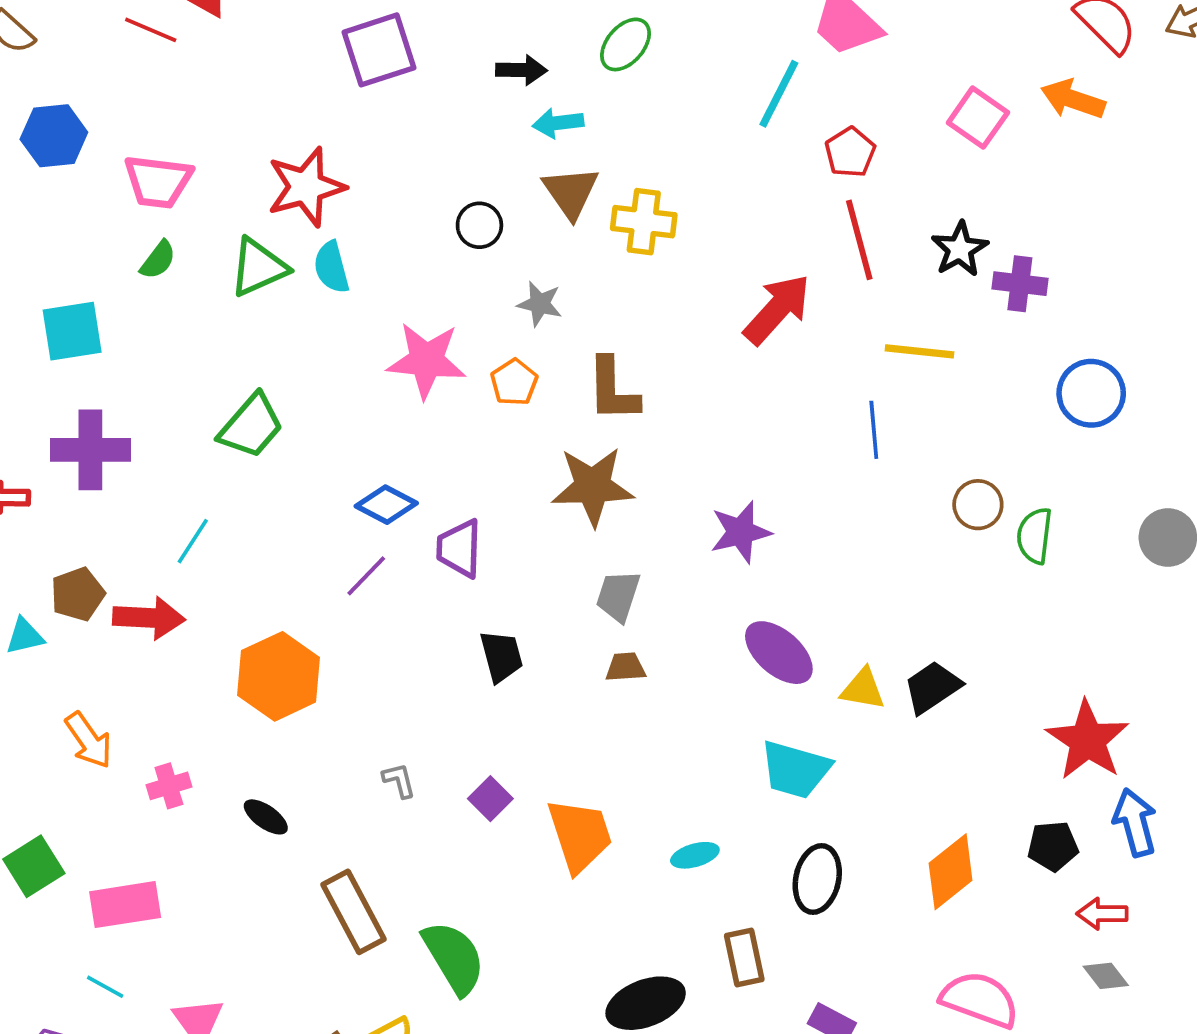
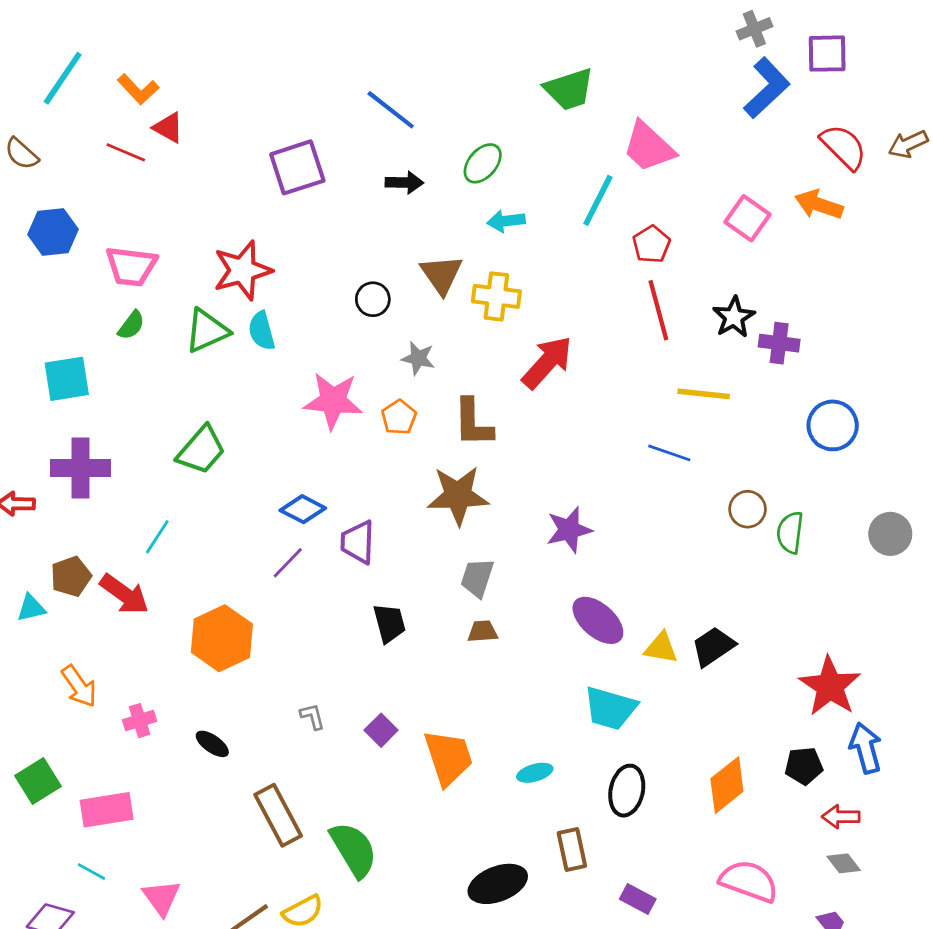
cyan arrow: (558, 123) -> (506, 221), moved
red arrow: (777, 309) -> (547, 362), moved
blue line: (874, 430) -> (669, 453), turned -66
red arrow: (149, 618) -> (124, 594), turned 33

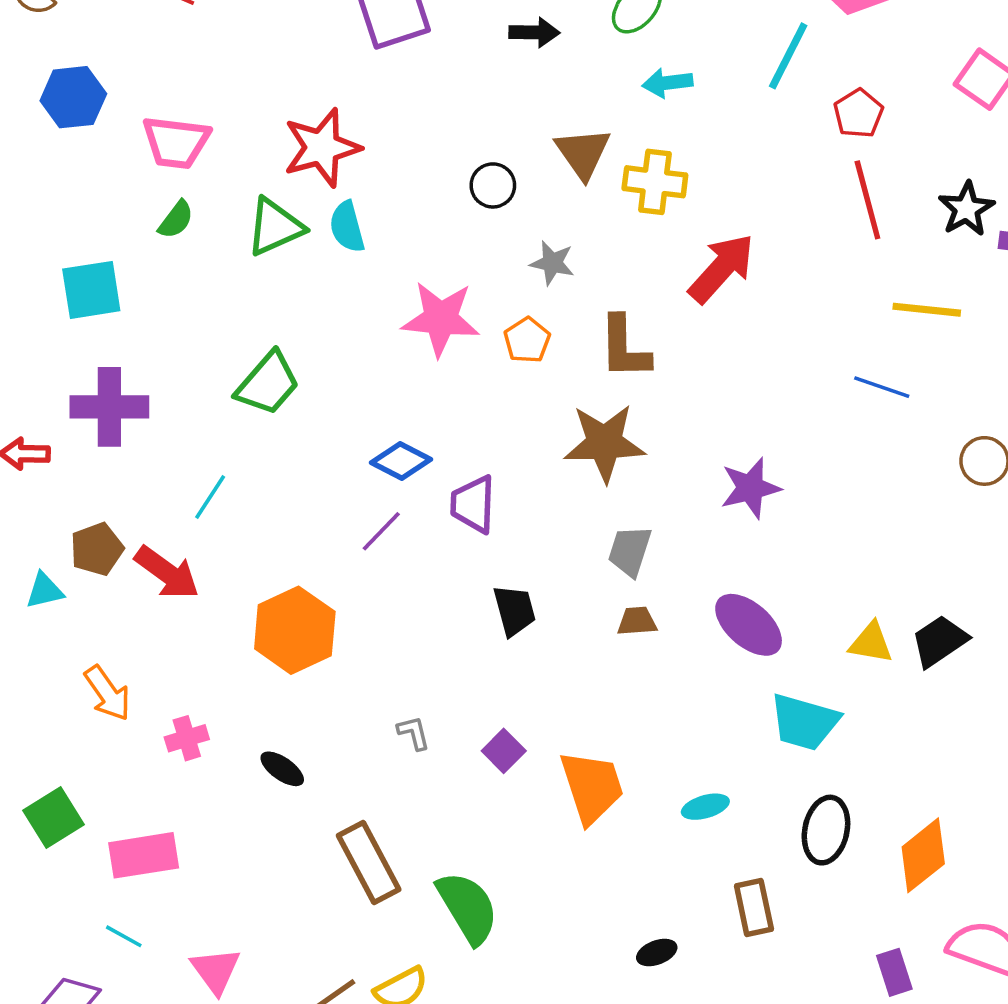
purple ellipse: (598, 620) -> (749, 625), moved
orange diamond: (727, 785) -> (923, 855), moved
black ellipse: (498, 884) -> (657, 953), size x0.5
purple rectangle: (638, 899) -> (894, 972), moved, turned 44

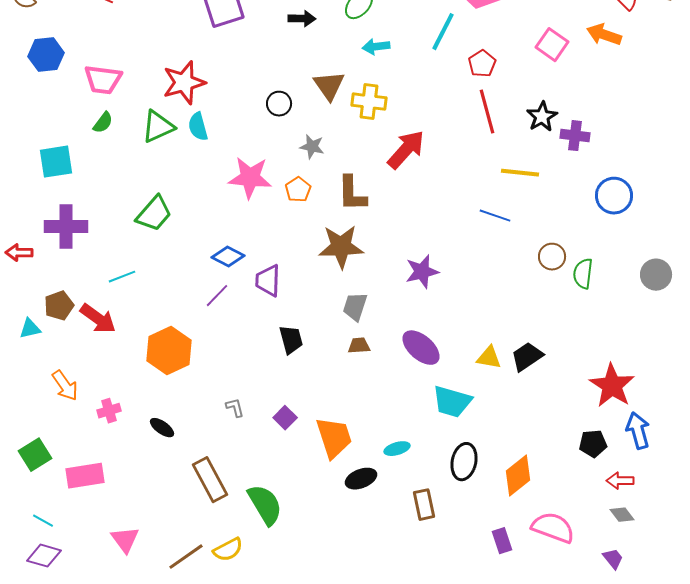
cyan line: (210, 497) -> (122, 277), turned 36
cyan line: (124, 936) -> (43, 521), moved
black ellipse: (657, 953) -> (361, 479), moved, size x1.4

